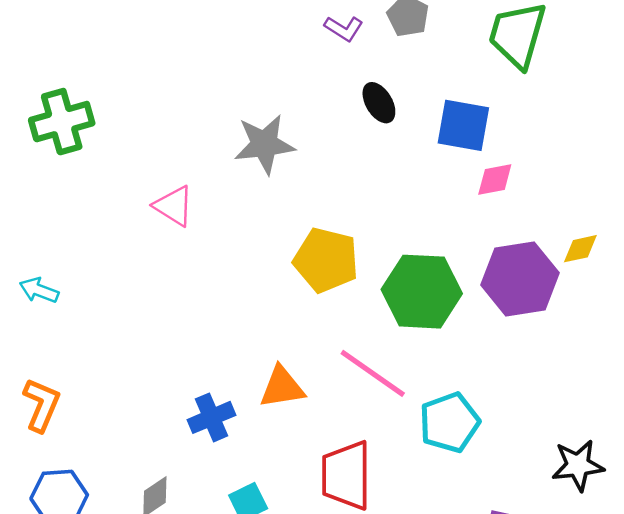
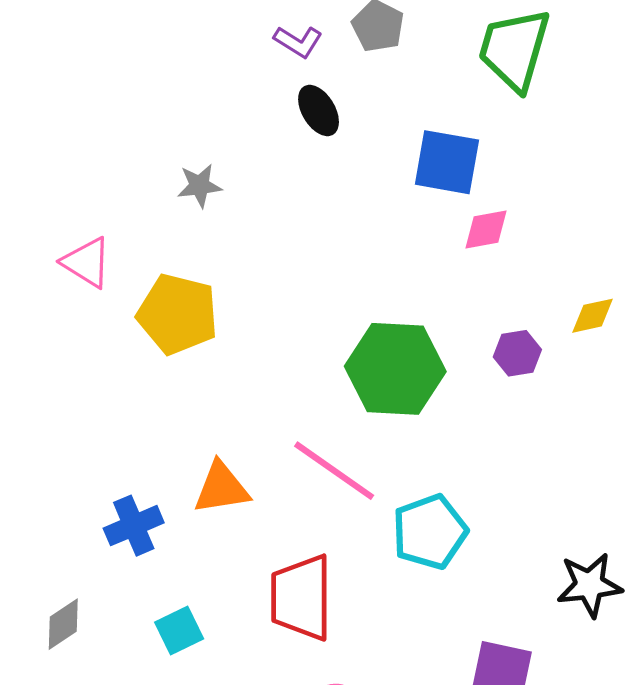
black ellipse: (379, 103) -> (319, 110), moved
gray star: (264, 144) -> (199, 186), size x0.6
yellow pentagon: (326, 260) -> (178, 314), moved
purple hexagon: (520, 279) -> (517, 353), size x0.5

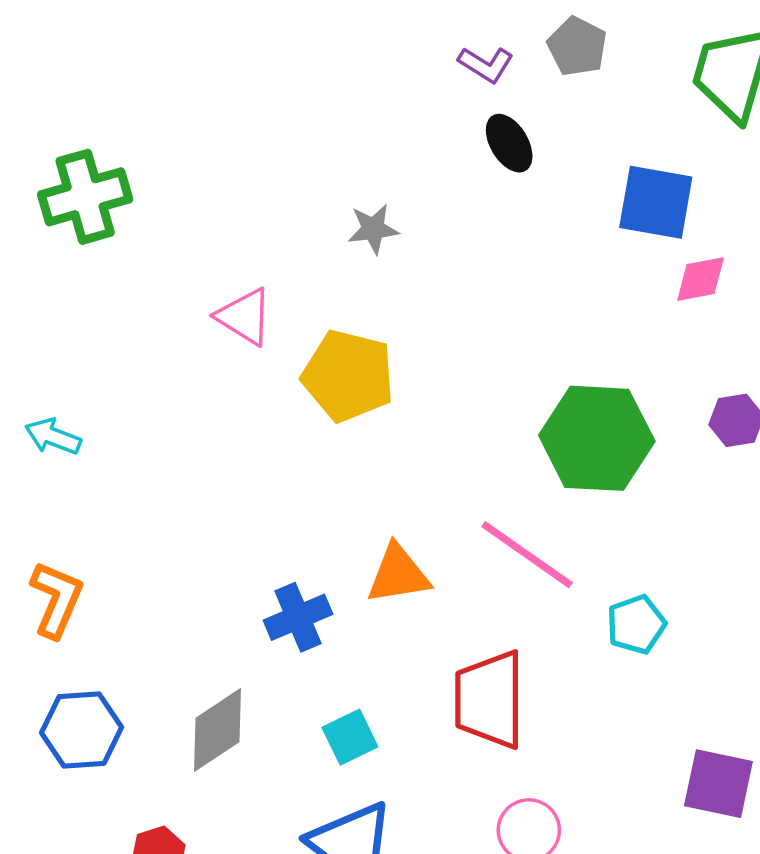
cyan pentagon: (430, 532) -> (636, 624), size x0.7
gray diamond: (63, 624) -> (218, 730), size x1.4

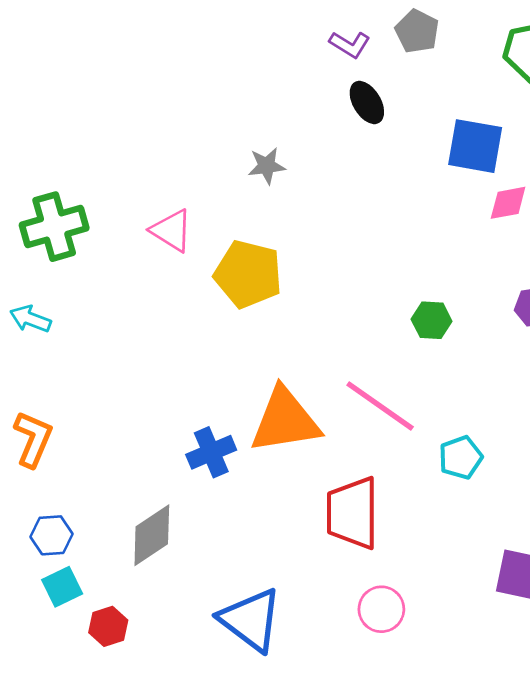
green cross: (85, 197) -> (54, 227), moved
green hexagon: (597, 438) -> (432, 320), size x0.5
orange triangle: (398, 574) -> (285, 421), size x1.5
blue hexagon: (82, 730) -> (52, 535), size x0.7
cyan square: (350, 737) -> (62, 587), moved

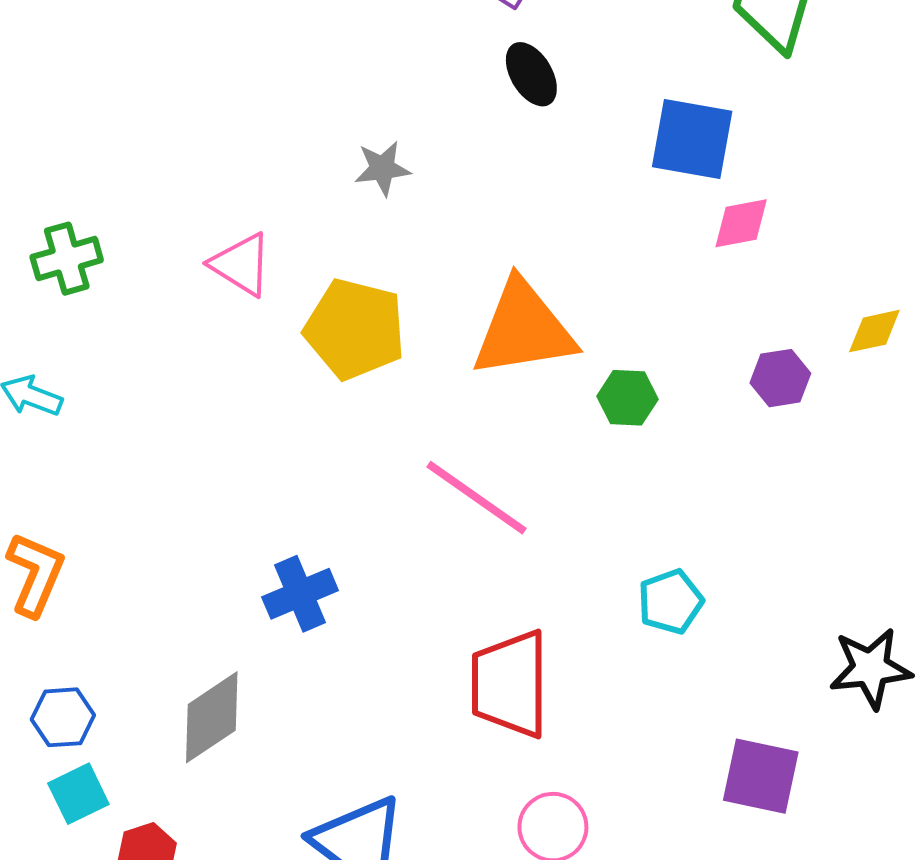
green cross: (54, 227) -> (67, 259), size x0.7
pink line: (380, 406) -> (476, 498), moved
orange triangle: (285, 421) -> (524, 329), moved

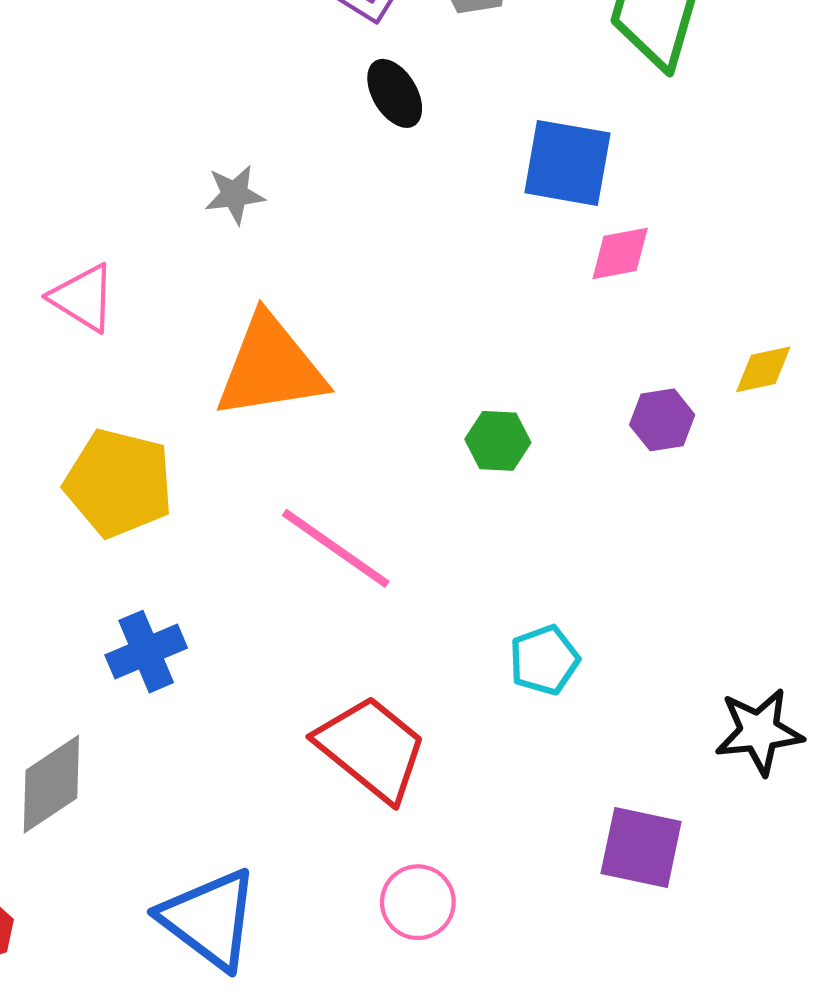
yellow pentagon: (355, 329) -> (119, 483), moved
orange triangle: (524, 329) -> (270, 367), moved
red trapezoid: (510, 684) -> (372, 748), turned 129

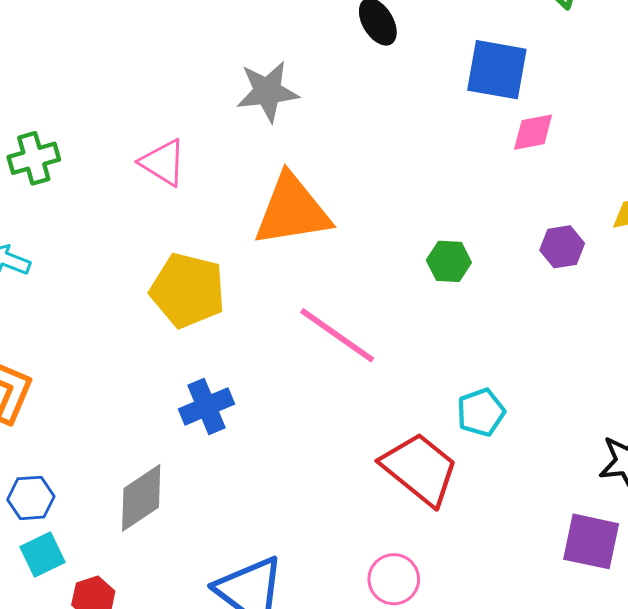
gray star: (235, 194) -> (267, 91), size x1.5
red trapezoid: (372, 748) -> (420, 469), moved
purple square: (641, 847) -> (591, 541), moved

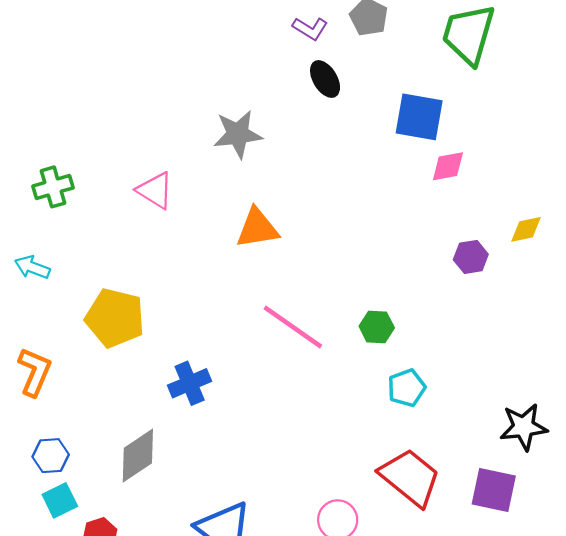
orange triangle: (292, 211) -> (257, 228), size x0.7
green hexagon: (449, 261) -> (377, 327), moved
yellow pentagon: (188, 290) -> (115, 318), moved
red trapezoid: (420, 469) -> (410, 477), moved

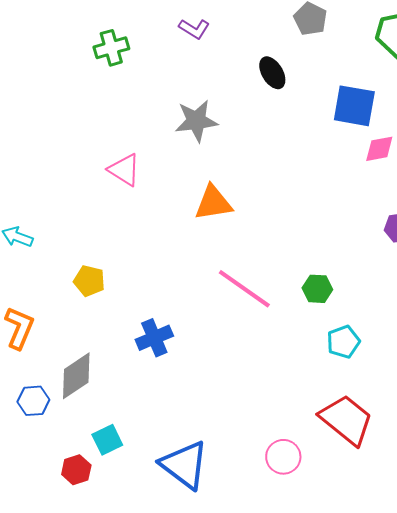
purple L-shape: (310, 28) -> (194, 29), moved
green cross: (53, 187) -> (111, 48), moved
yellow pentagon: (115, 318) -> (89, 281), size x0.6
gray diamond: (138, 456) -> (76, 376), moved
cyan square: (60, 500) -> (107, 440), moved

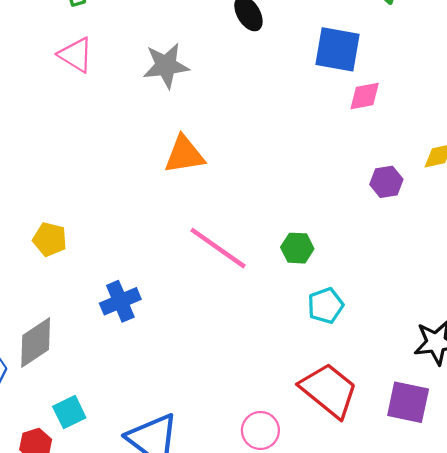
pink triangle: (124, 170) -> (76, 55), moved

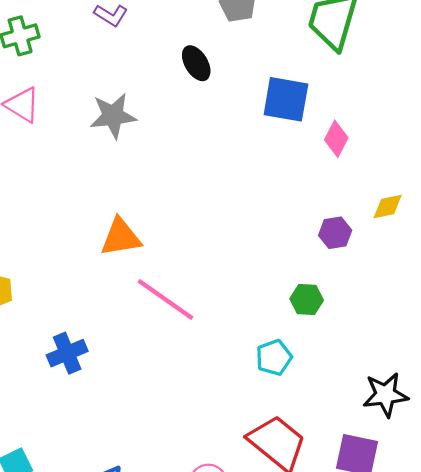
pink diamond: (365, 96) -> (336, 139), moved, turned -52
orange triangle: (184, 155) -> (121, 237), moved
green hexagon: (297, 248) -> (307, 300), moved

